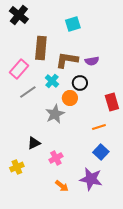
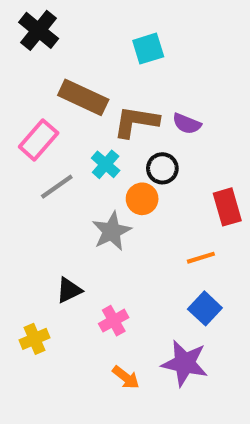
brown rectangle: (41, 48) -> (83, 97), turned -70
purple semicircle: (92, 61) -> (187, 124), turned 32

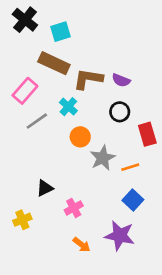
cyan square: (148, 49) -> (60, 32), moved
black circle: (162, 168) -> (120, 112), moved
orange circle: (142, 199) -> (80, 137), moved
gray star: (112, 231) -> (103, 158), moved

